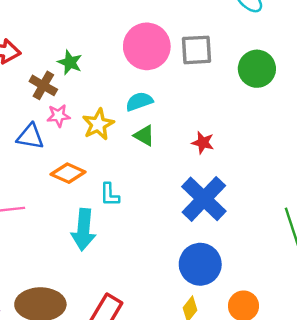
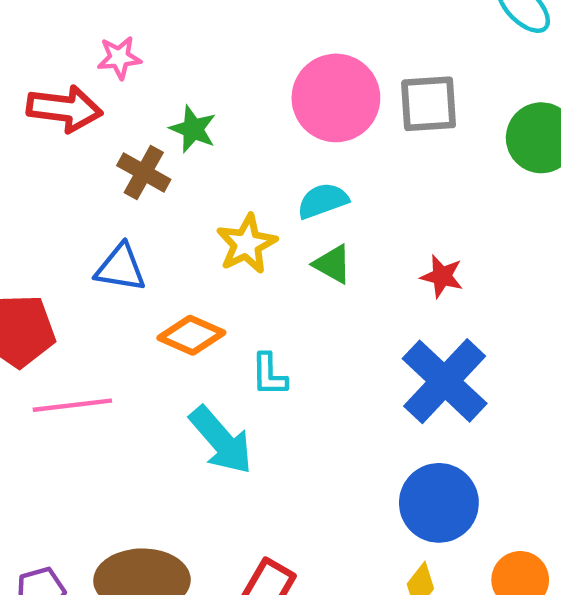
pink star: (58, 116) -> (119, 58), moved
cyan arrow: (84, 230) -> (221, 440), turned -45

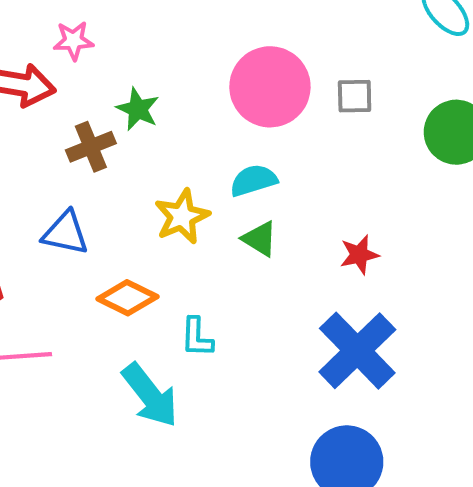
gray square: (429, 104) -> (355, 96), size x0.7
brown cross: (144, 172) -> (91, 147), turned 36
red star: (442, 276) -> (359, 255), turned -30

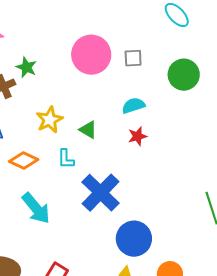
cyan semicircle: (253, 180) -> (133, 106), moved
cyan L-shape: (197, 337) -> (66, 159), moved
blue cross: (357, 351) -> (101, 193), moved

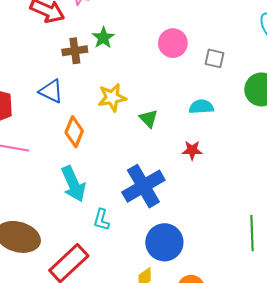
pink circle: (91, 55) -> (173, 43), size x0.7
red star: (137, 136) -> (192, 150), moved
cyan L-shape: (66, 159) -> (101, 220), moved
orange diamond: (24, 161) -> (74, 132), turned 72

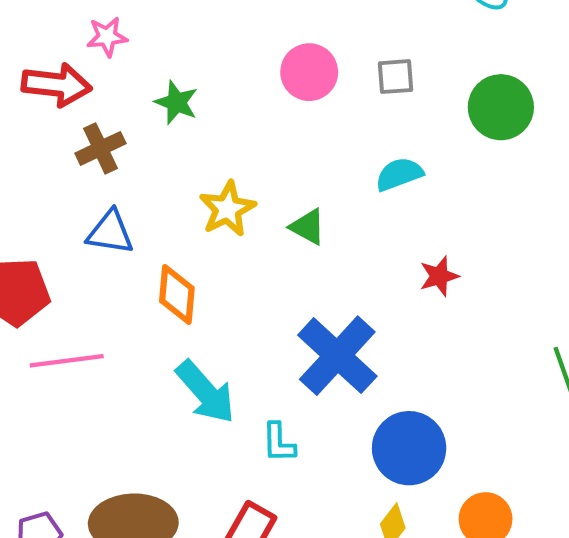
brown cross: (75, 51) -> (100, 148), moved
red star: (192, 150) -> (439, 276), moved

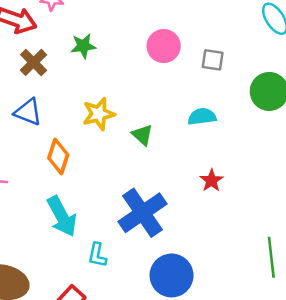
green star: (176, 102) -> (83, 46), turned 30
brown cross: (100, 148) -> (34, 62), turned -32
red star: (439, 276) -> (211, 180), turned -30

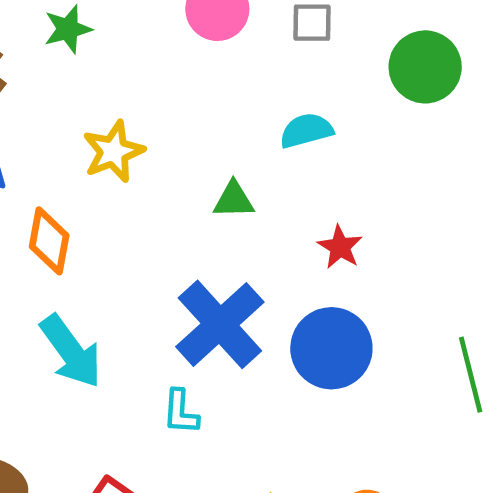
green triangle: (142, 135) -> (234, 200), moved, turned -35
cyan L-shape: (97, 255) -> (181, 412), moved
blue circle: (172, 275) -> (331, 348), moved

